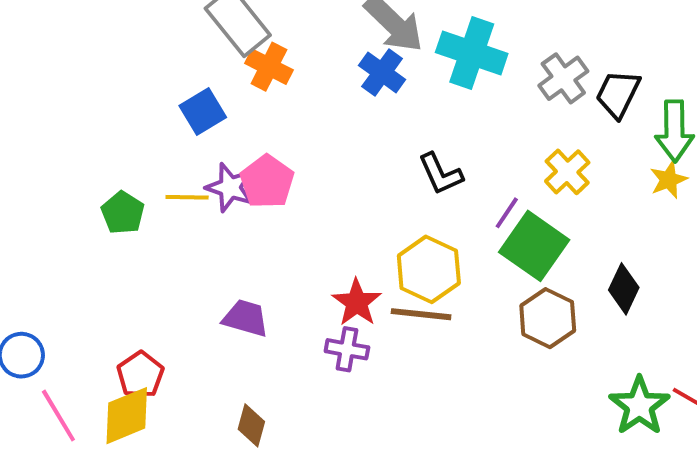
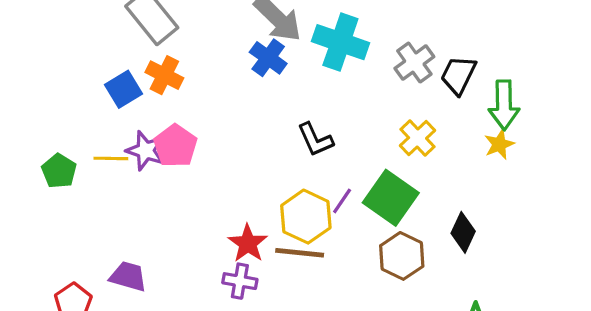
orange cross: (269, 67) -> (164, 75), moved
purple line: (507, 213) -> (342, 201), moved
purple trapezoid: (246, 318) -> (128, 276), moved

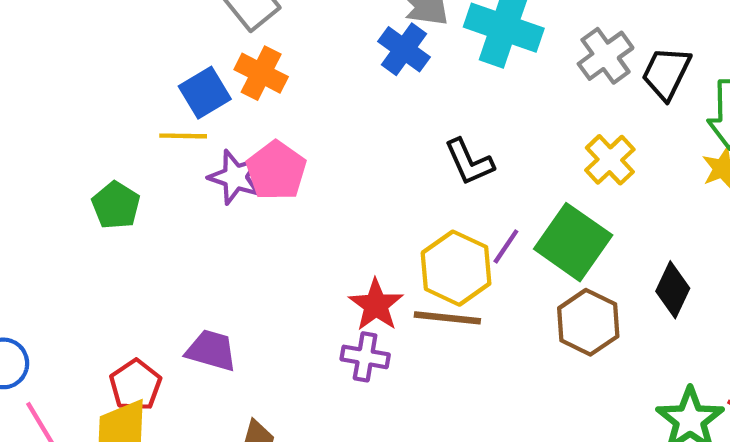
yellow line: (111, 158) -> (183, 136), moved

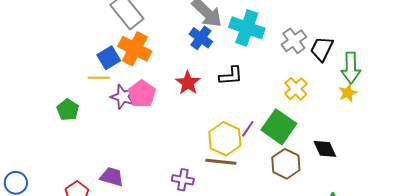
orange cross: (261, 73) -> (135, 49), size x1.4
black L-shape: (469, 162) -> (231, 76), moved, turned -70
black diamond: (673, 290) -> (325, 149), turned -50
red star: (376, 305) -> (188, 83), moved

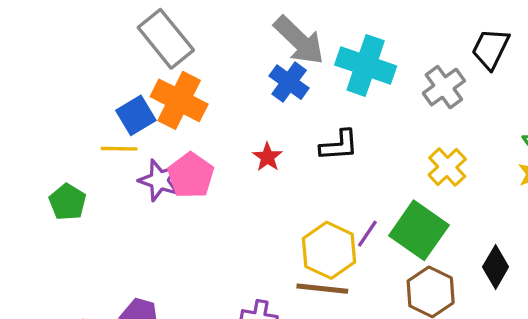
black trapezoid: (322, 49) -> (491, 49), moved
red star: (188, 83) -> (267, 157), size x0.7
black diamond: (325, 149) -> (496, 267), turned 55

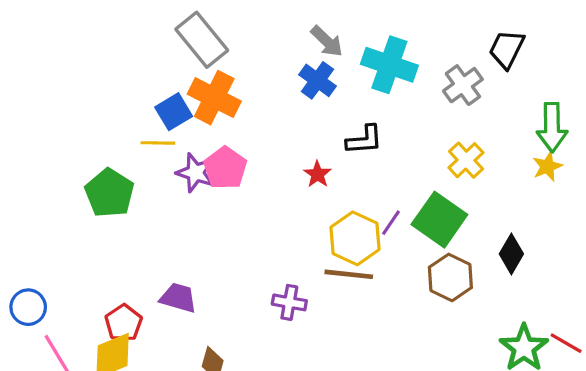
gray arrow: (299, 40) -> (327, 41), size x0.7
red star: (267, 157) -> (317, 174), moved
green pentagon: (68, 202) -> (109, 193), size x1.4

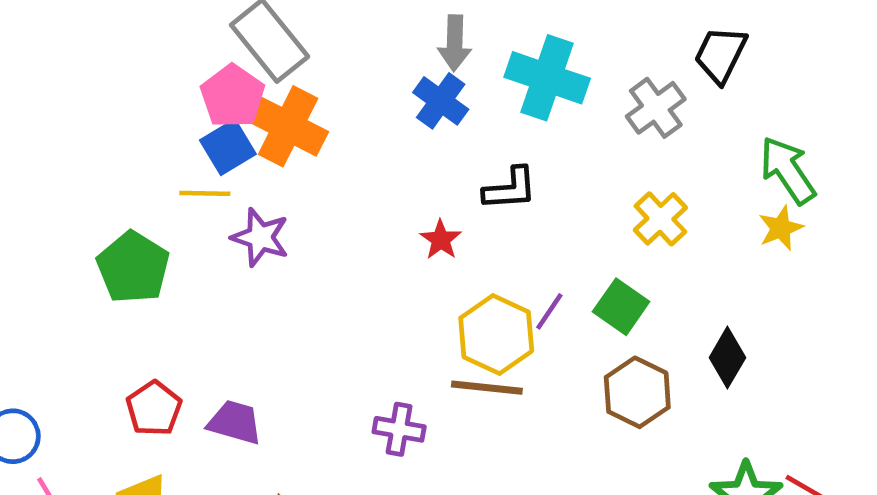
gray arrow: (327, 41) -> (455, 43), turned 48
green arrow: (552, 127) -> (788, 170), turned 147
pink pentagon: (225, 168) -> (233, 96), moved
green square: (439, 220) -> (621, 307), size x0.7
red pentagon: (124, 323) -> (154, 408), moved

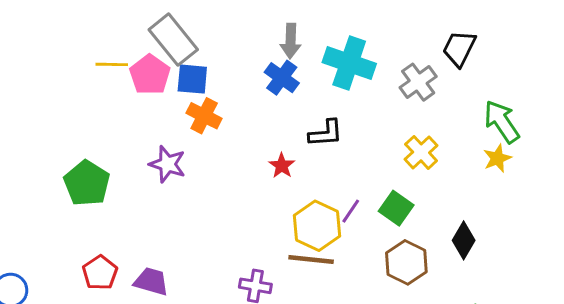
orange cross: (288, 126) -> (204, 116), moved, size x0.7
blue square: (228, 147) -> (192, 79), moved, turned 36
yellow line: (205, 193) -> (112, 64), moved

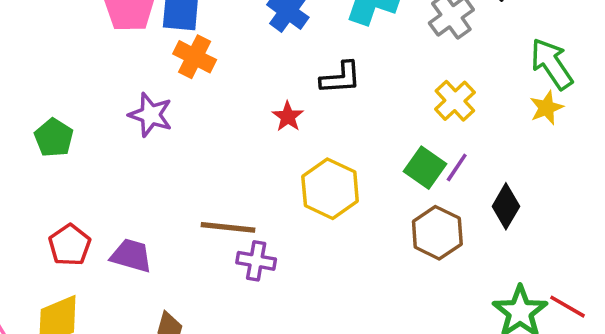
green pentagon: (87, 183) -> (54, 138), size x0.7
purple line: (351, 211) -> (457, 168), moved
brown line: (311, 259) -> (228, 227), moved

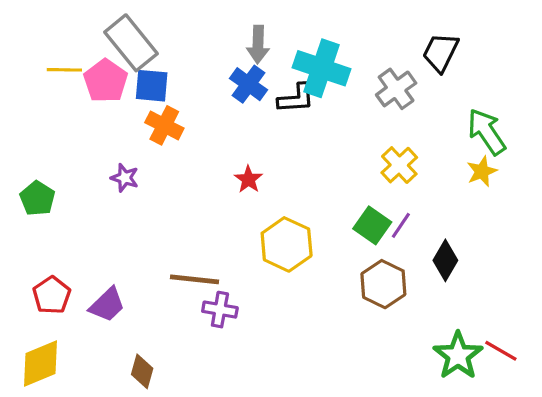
black L-shape: (341, 78) -> (296, 98), moved
purple star: (151, 115) -> (125, 178), size x0.7
purple trapezoid: (131, 256) -> (107, 305), turned 120

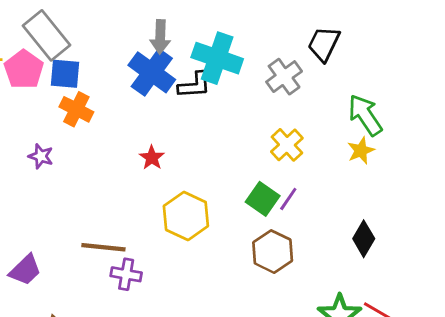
blue cross: (248, 84) -> (152, 72), size x1.4
black diamond: (445, 260) -> (364, 239), moved

